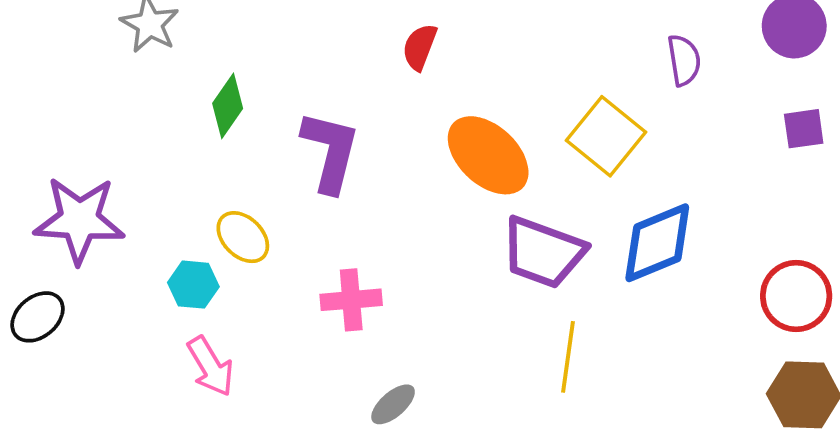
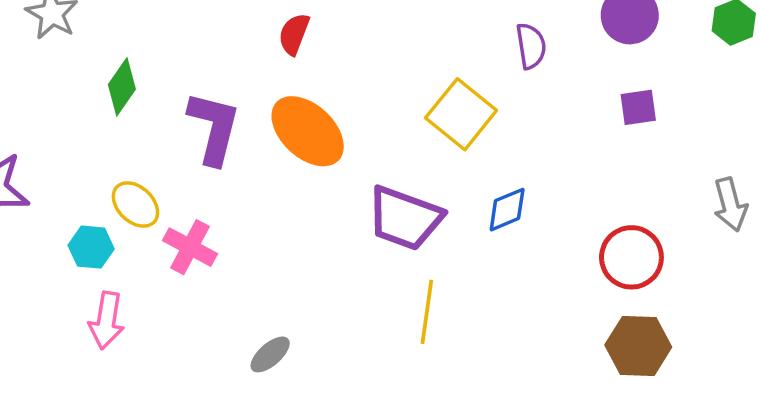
orange ellipse: (488, 155) -> (308, 131), moved
blue diamond: (657, 243) -> (507, 210), size x0.6
pink cross: (351, 300) -> (190, 247), moved, turned 33
pink arrow: (211, 366) -> (107, 320), turned 40

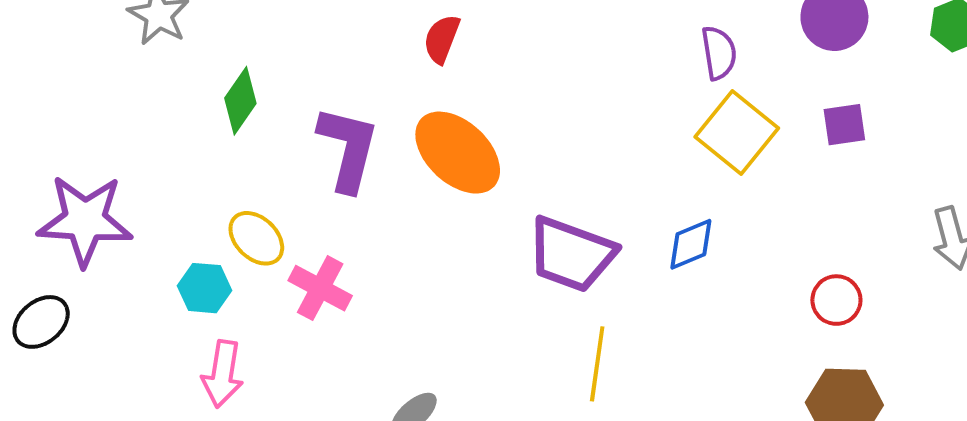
yellow square: (461, 114) -> (737, 133), moved
red circle: (631, 257) -> (836, 300), size x0.7

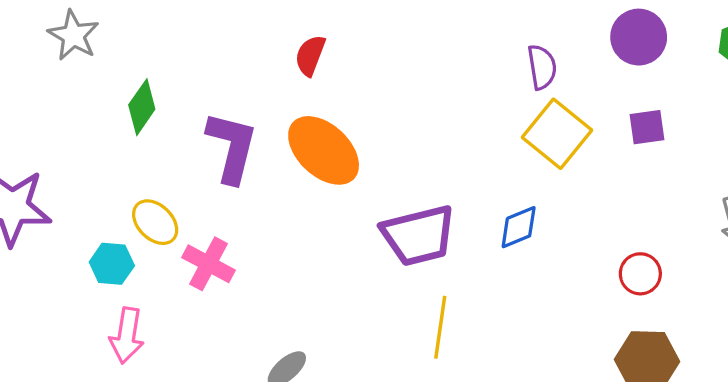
purple trapezoid: (571, 254) -> (419, 235), turned -34

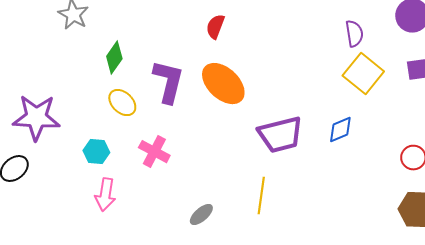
yellow ellipse: (155, 222) -> (122, 103), moved
yellow line: (440, 327) -> (261, 196), moved

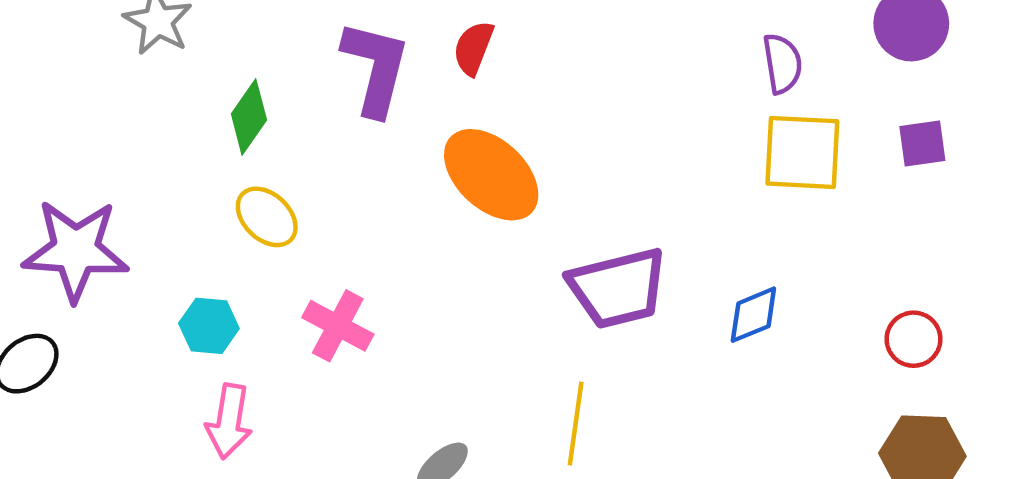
yellow square: (363, 74) -> (802, 152), turned -36
purple L-shape: (168, 82) -> (376, 68), moved
blue diamond: (340, 130) -> (753, 315), moved

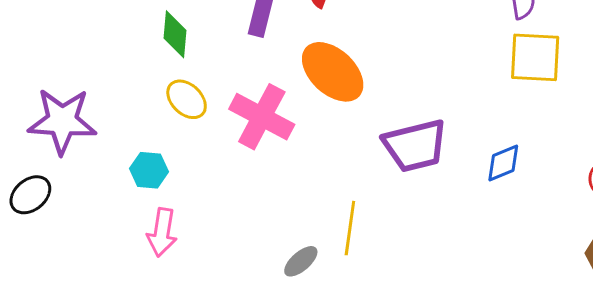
green diamond: (249, 117) -> (175, 34), turned -30
pink cross: (338, 326) -> (262, 117), moved, size x1.4
yellow line: (576, 424) -> (350, 228), moved

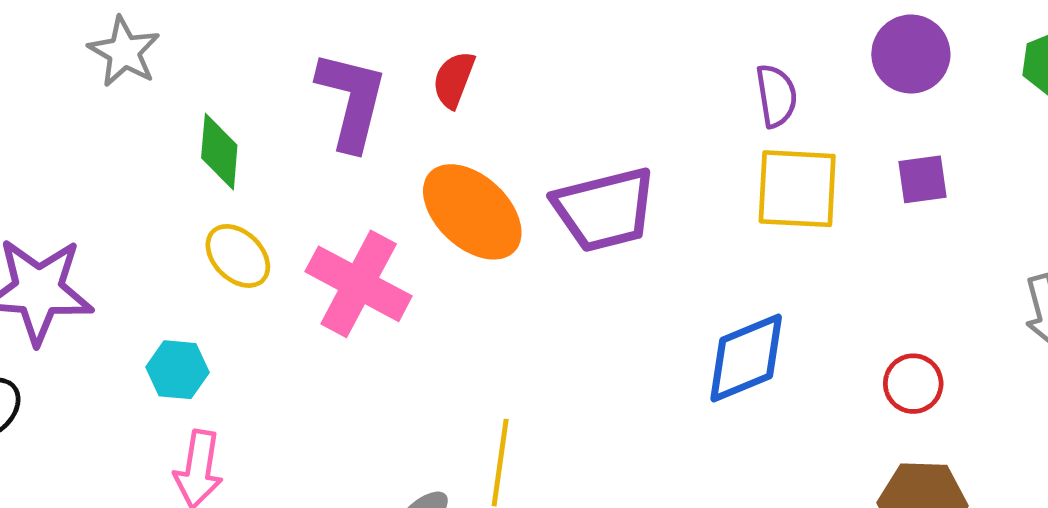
purple trapezoid: (415, 146) -> (605, 210), moved
blue diamond: (503, 163) -> (746, 358), size x1.5

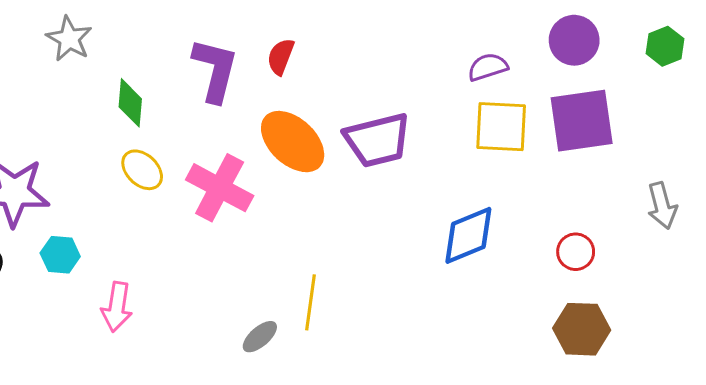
purple semicircle: (776, 96) -> (488, 67), turned -99
purple square: (923, 179) -> (582, 121), size x2.0
cyan hexagon: (178, 370) -> (60, 255), moved

